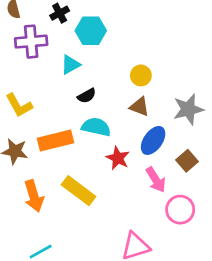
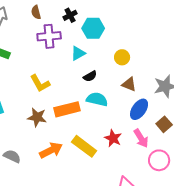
yellow circle: (141, 75) -> (122, 57), moved
red star: (118, 158) -> (113, 138), moved
orange arrow: (34, 196) -> (51, 150), turned -100

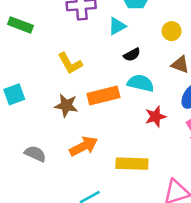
red star: (113, 138) -> (155, 117), moved, turned 30
yellow rectangle: (84, 146) -> (132, 164), moved, turned -35

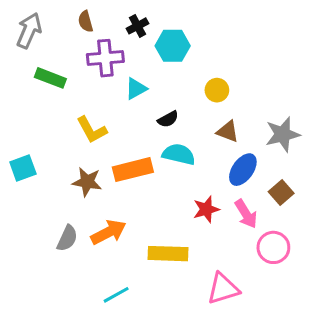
green rectangle: (20, 25) -> (50, 78), moved
cyan triangle: (117, 26) -> (136, 89), moved
red star: (155, 117) -> (206, 209), moved
gray semicircle: (35, 154) -> (67, 238), moved, turned 90

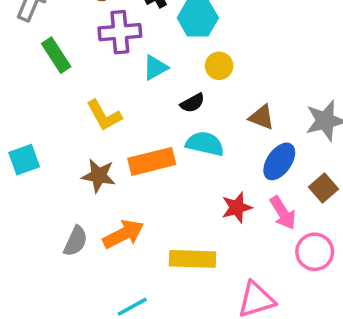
green rectangle: (50, 78) -> (56, 55), turned 36
yellow circle: (217, 90) -> (219, 66), moved

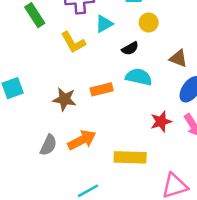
yellow L-shape: (104, 115) -> (73, 42), moved
orange rectangle: (152, 161) -> (102, 89), size x0.7

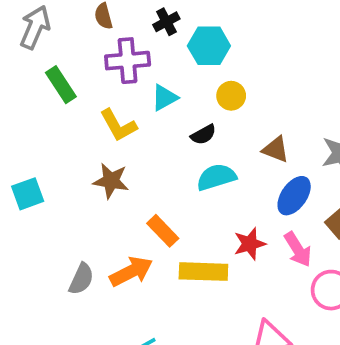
cyan semicircle: (139, 77) -> (216, 177), turned -30
orange rectangle: (102, 89) -> (163, 231), moved, turned 60
brown star: (65, 99) -> (111, 181), moved
yellow rectangle: (130, 157) -> (203, 272), moved

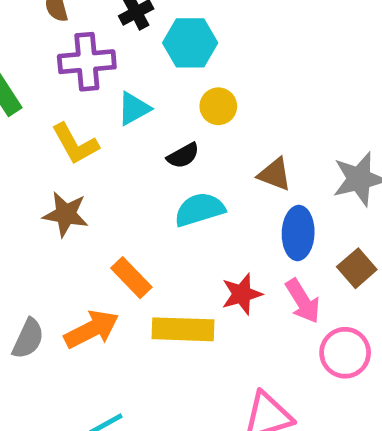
blue ellipse: (294, 196) -> (298, 233), turned -33

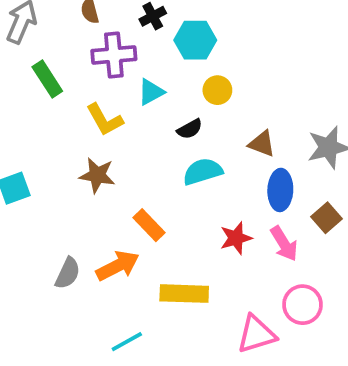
yellow rectangle: (183, 329) -> (184, 294), moved
pink circle: (345, 353) -> (303, 305), moved

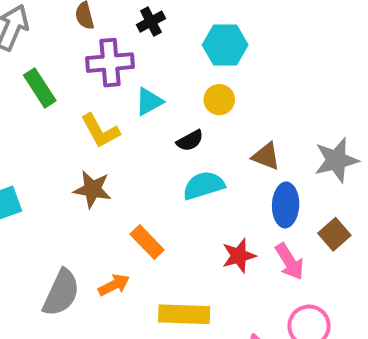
cyan hexagon: (195, 40) -> (225, 45), moved
orange arrow: (118, 266) -> (114, 285), size x0.7
gray semicircle: (68, 273) -> (61, 293), size x1.4

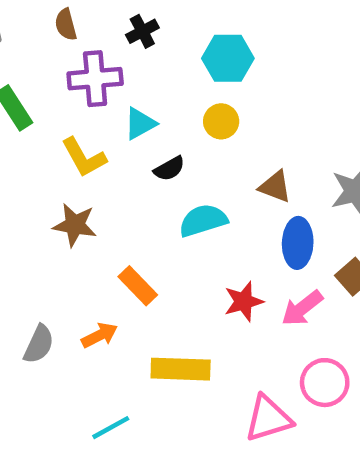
black semicircle: (190, 141) -> (169, 169), moved
pink arrow: (289, 262) -> (302, 308), turned 84
gray semicircle: (61, 293) -> (39, 344), size x0.7

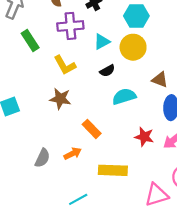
yellow circle: (221, 121) -> (133, 47), size x1.5
cyan triangle: (140, 124) -> (102, 42), moved
red star: (244, 301) -> (144, 137), turned 30

